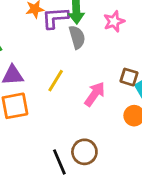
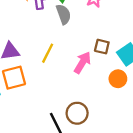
brown square: (129, 77) -> (102, 47), moved

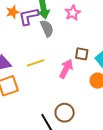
yellow line: (48, 53) -> (36, 63), turned 48

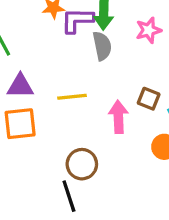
pink arrow: (66, 69) -> (118, 117), turned -42
brown circle: (65, 113) -> (82, 164), moved

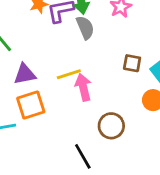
pink arrow: (118, 117) -> (83, 87), moved
brown circle: (82, 164) -> (111, 126), moved

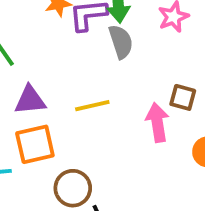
pink arrow: (83, 87) -> (157, 122), moved
brown circle: (111, 126) -> (73, 188), moved

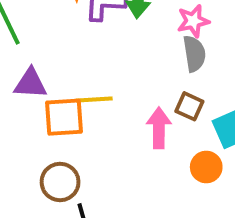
gray semicircle: (121, 42) -> (194, 54), moved
orange square: (35, 144) -> (64, 117), moved

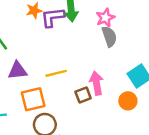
brown square: (189, 106) -> (83, 95), moved, turned -35
orange square: (64, 117) -> (33, 99), moved

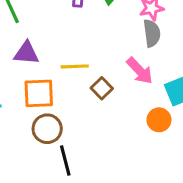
pink arrow: (96, 83) -> (140, 71), moved, turned 135
brown square: (83, 95) -> (102, 88), moved, turned -35

